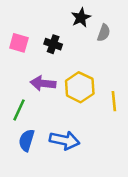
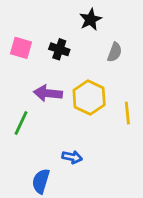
gray semicircle: (104, 33) -> (115, 52), moved
blue semicircle: (27, 140) -> (41, 181), moved
blue arrow: (65, 140) -> (72, 157), size x0.6

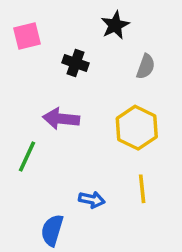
pink square: (21, 48) -> (27, 36), moved, turned -30
yellow hexagon: (89, 97) -> (137, 128), moved
yellow line: (127, 113) -> (142, 189), moved

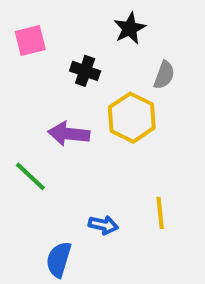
yellow hexagon: (137, 128) -> (132, 118), moved
green line: (27, 156) -> (30, 176), turned -72

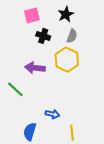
pink square: (30, 40) -> (32, 15), moved
gray semicircle: (164, 75) -> (72, 36), moved
yellow line: (160, 213) -> (72, 133), moved

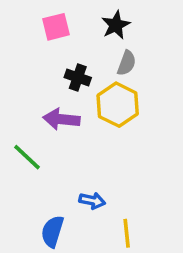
black cross: (43, 36) -> (78, 78), moved

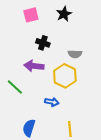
gray semicircle: (127, 63) -> (75, 54), moved, turned 72
yellow hexagon: (118, 105) -> (65, 76), moved
blue arrow: (92, 201) -> (52, 102), moved

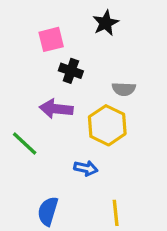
pink square: (31, 15) -> (51, 39), moved

